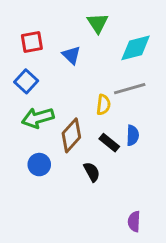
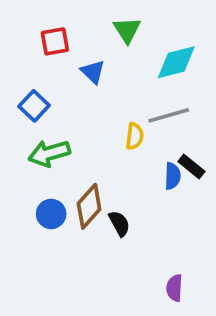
red square: (32, 42) -> (55, 41), moved
brown diamond: (71, 135) -> (89, 206), moved
black rectangle: (109, 143) -> (191, 167), moved

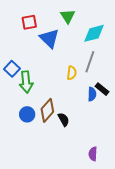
blue triangle: (93, 72) -> (49, 38), size x1.5
blue square: (34, 106) -> (12, 69), moved
gray line: (169, 115) -> (90, 62), turned -55
green arrow: (49, 153) -> (26, 82), turned -80

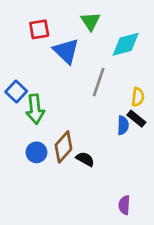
gray line: (90, 62) -> (99, 82), moved
yellow semicircle: (72, 73) -> (138, 97), moved
black semicircle: (64, 119) -> (85, 159), turned -32

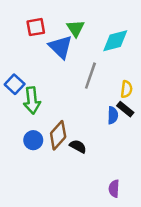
green triangle: (91, 21) -> (75, 28), moved

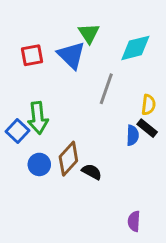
red square: (36, 27) -> (32, 55), moved
blue square: (15, 84) -> (17, 131), moved

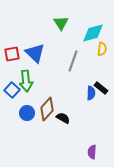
red square: (32, 55) -> (12, 54), moved
blue triangle: (71, 55) -> (35, 53), moved
yellow semicircle: (149, 105) -> (102, 49), moved

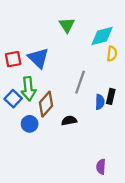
gray line: (73, 61) -> (80, 82), moved
black rectangle: (101, 88) -> (111, 96), turned 64
brown diamond: (47, 109) -> (46, 104), moved
black semicircle: (63, 118) -> (69, 121), moved, turned -40

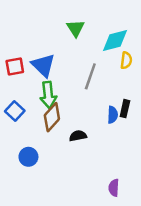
gray line: (80, 82) -> (90, 76), moved
green arrow: (28, 89) -> (48, 95), moved
blue circle: (30, 124) -> (28, 157), moved

